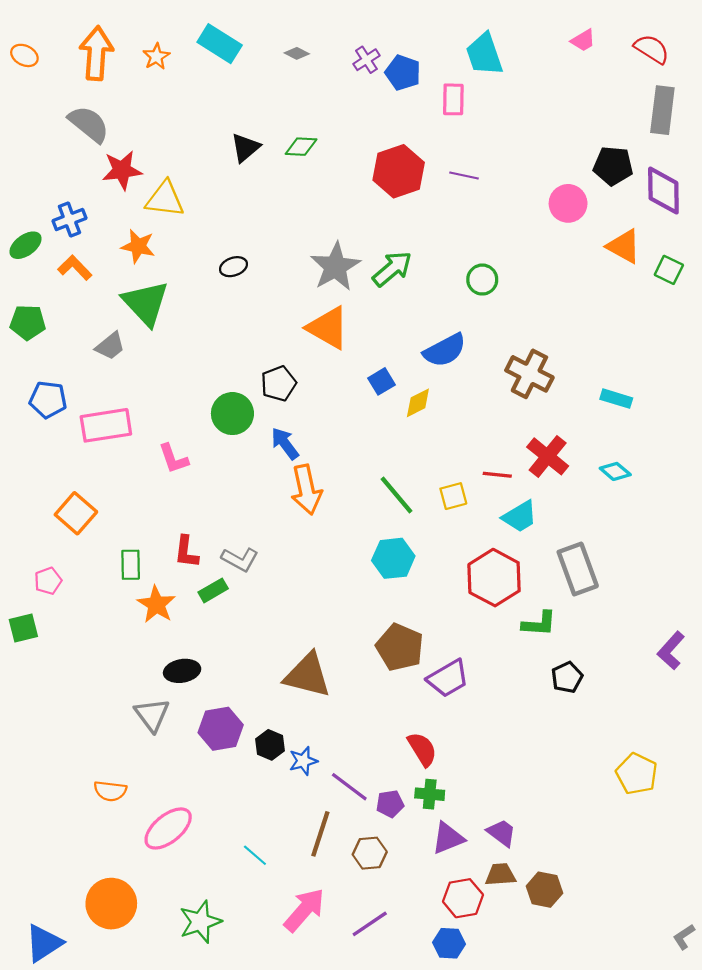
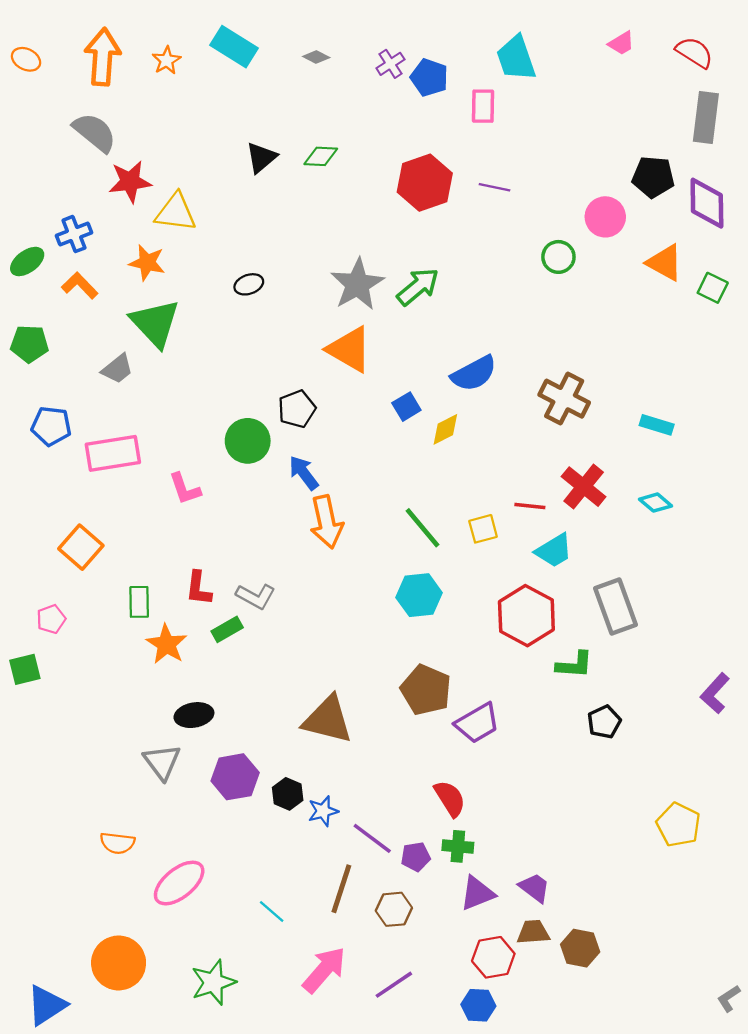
green circle: (482, 280) -> (558, 257), moved

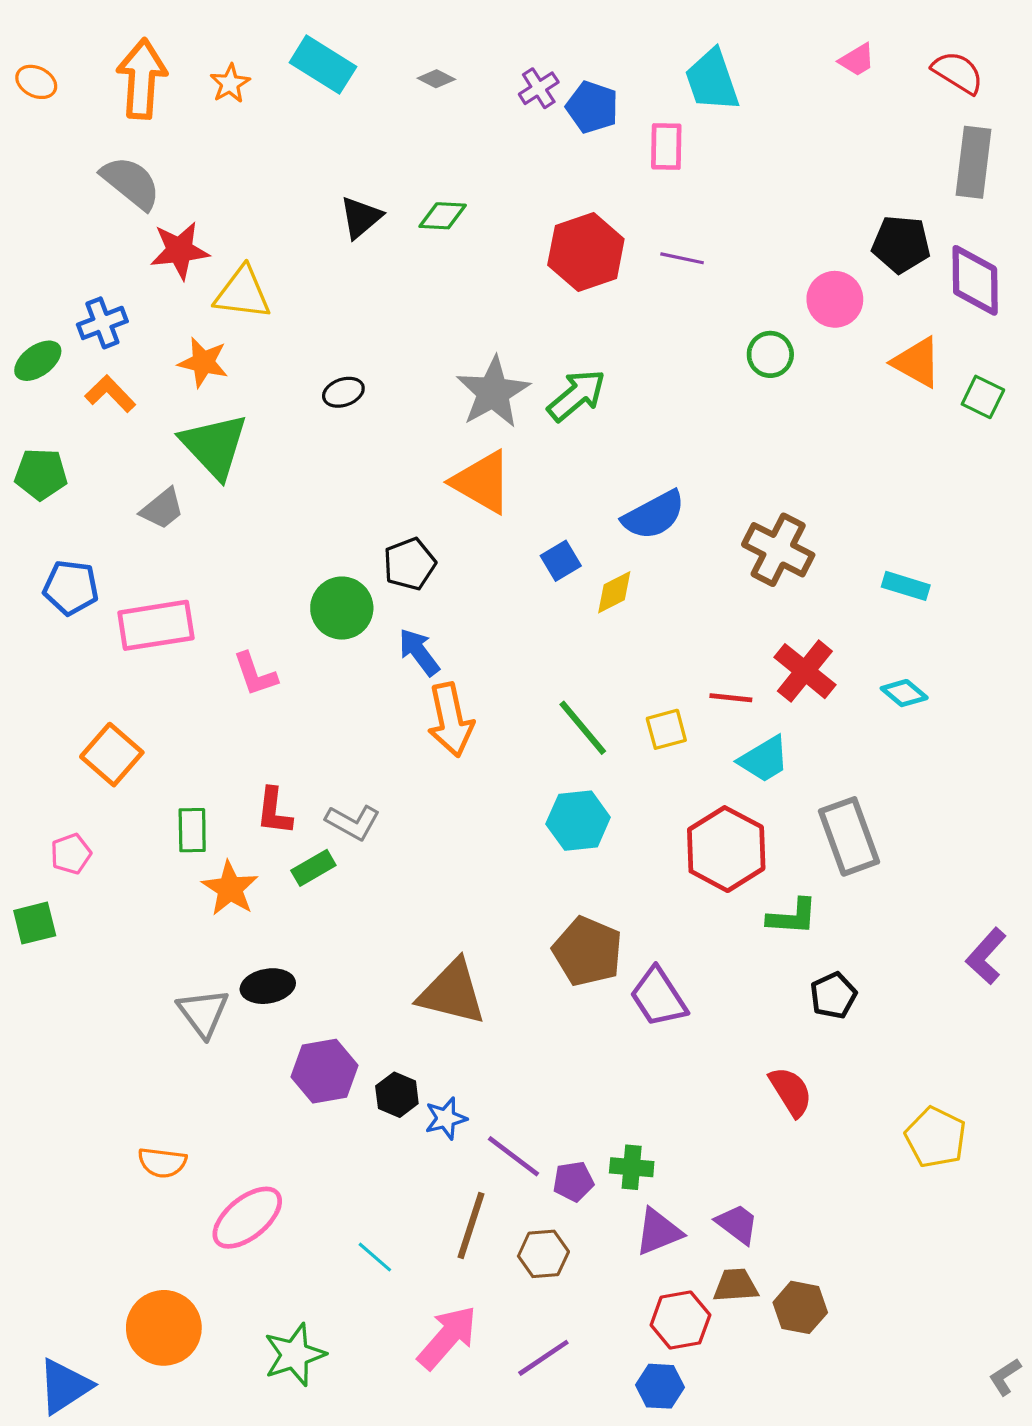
purple trapezoid: (477, 723) -> (658, 997), turned 87
gray triangle: (162, 762) -> (203, 1013), moved
red semicircle: (450, 798) -> (791, 1092), moved

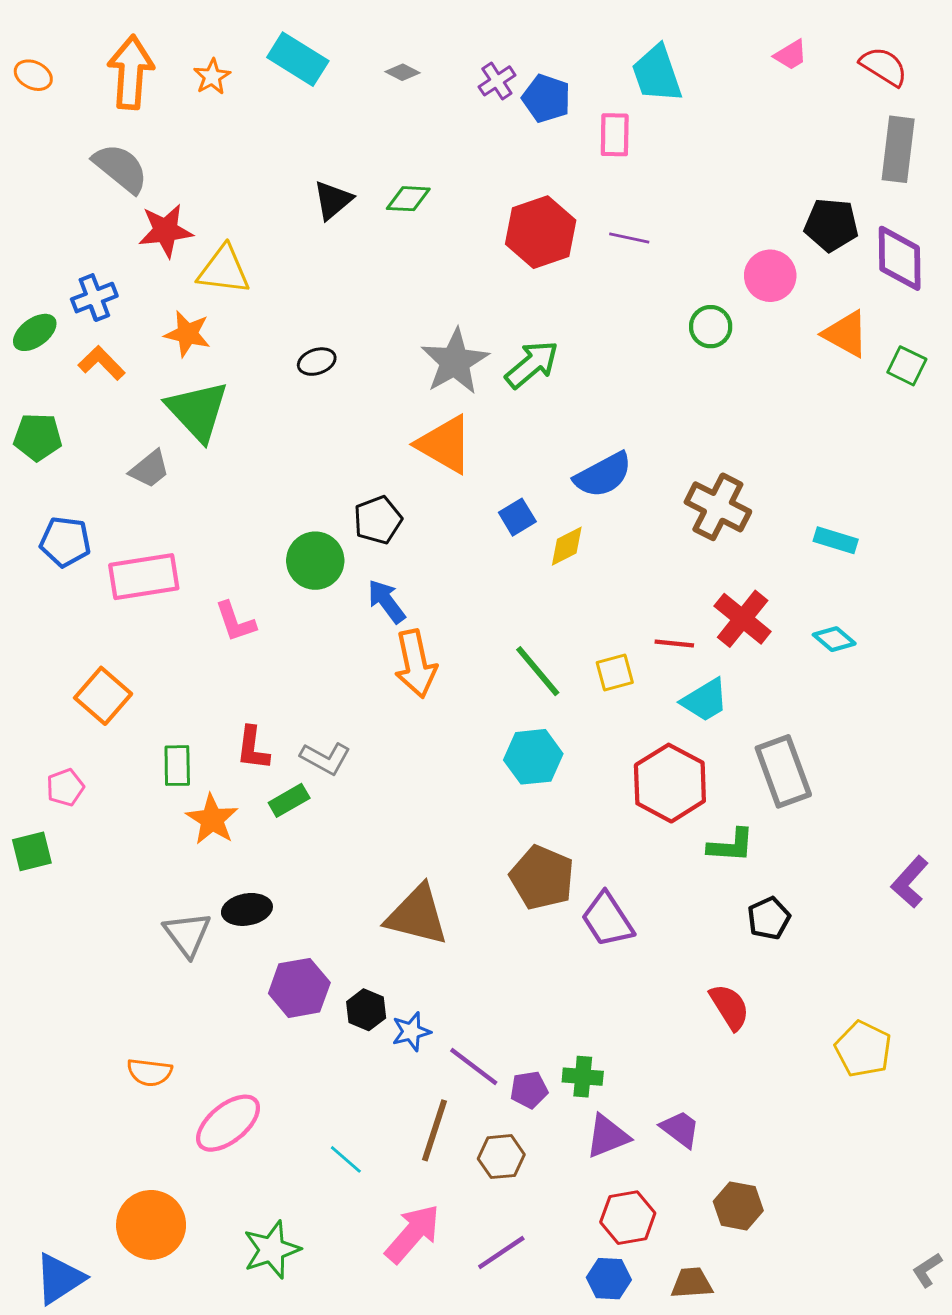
brown trapezoid: (736, 1285) -> (692, 1283), moved

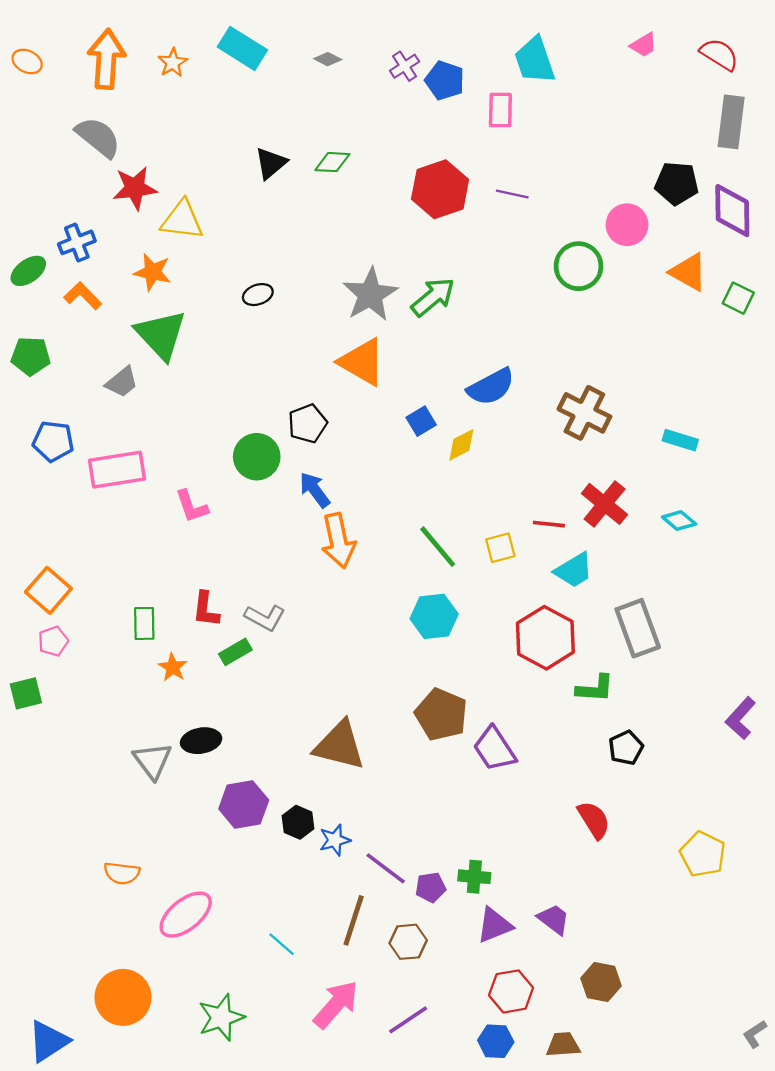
green circle: (711, 327) -> (578, 266), size x1.4
orange square: (103, 696) -> (48, 590), moved
orange star: (212, 819) -> (173, 667), size x0.7

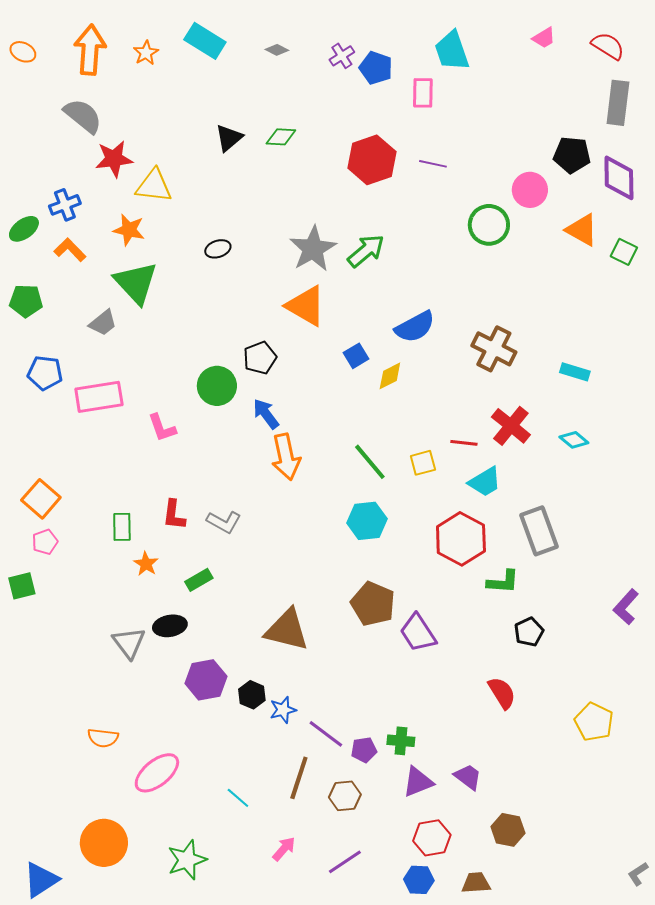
green rectangle: (235, 652) -> (199, 580), moved
pink arrow: (336, 1004) -> (284, 849), size x0.6

